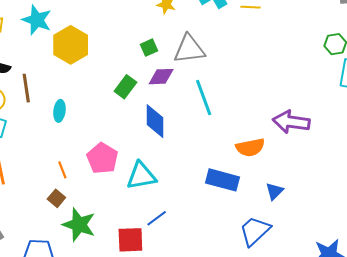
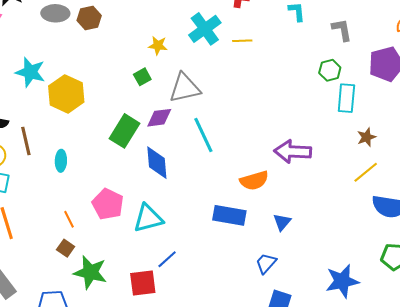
green square: (149, 48) -> (142, 77), moved
green rectangle: (125, 87) -> (125, 131), size x1.4
blue trapezoid: (255, 231) -> (266, 263), size x0.7

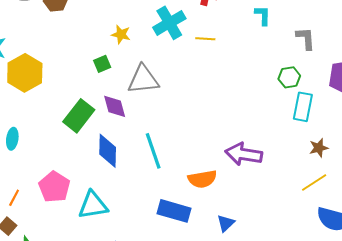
purple diamond: (159, 118) -> (115, 106), turned 76
cyan line: (203, 135) -> (153, 151), moved
orange line: (69, 219) -> (14, 198), turned 48

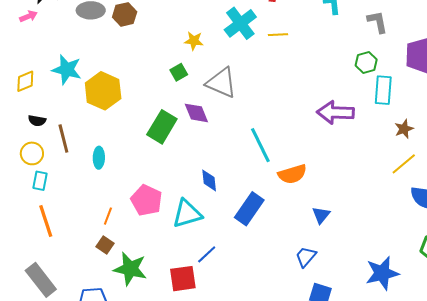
gray triangle: (143, 79) -> (221, 83), turned 36
blue diamond: (108, 151) -> (209, 180), moved, size x0.7
cyan line: (153, 151) -> (260, 145), moved
purple arrow: (244, 154) -> (335, 113), moved
blue rectangle: (174, 211) -> (249, 209), moved, turned -64

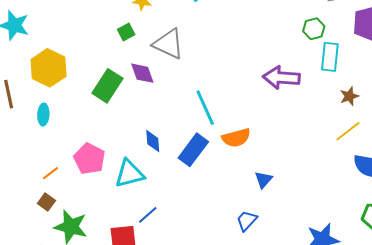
yellow hexagon: (103, 91) -> (49, 68), moved
blue rectangle: (249, 209) -> (193, 150), moved
orange line: (108, 216) -> (50, 173), turned 30

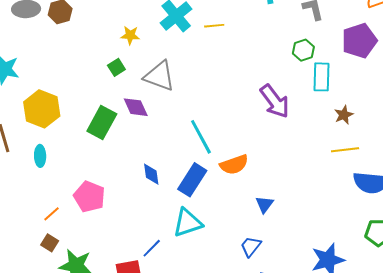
purple arrow: (281, 78) -> (275, 101), turned -126
yellow line: (348, 131) -> (345, 150), turned 36
cyan triangle: (130, 174) -> (188, 223), moved

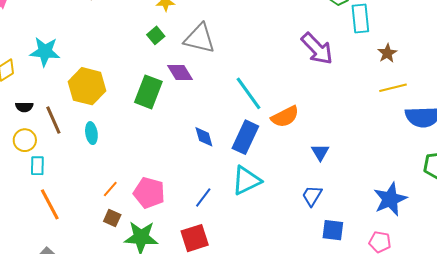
pink pentagon: (89, 197) -> (149, 193), moved
blue line: (152, 248) -> (203, 197), moved

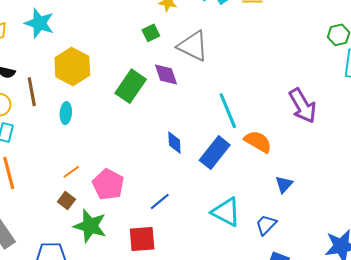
purple arrow: (317, 49) -> (303, 106), moved
orange semicircle: (285, 117) -> (258, 142), turned -136
cyan triangle: (246, 180) -> (226, 212), moved, turned 40

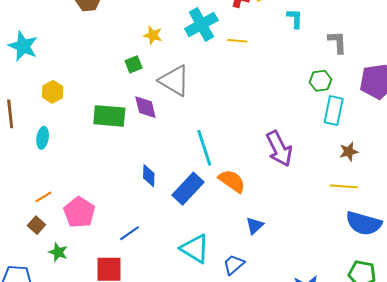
yellow hexagon: (72, 66) -> (53, 92), size x0.6
green rectangle: (131, 86) -> (109, 116), turned 56
green star: (90, 226) -> (58, 252), size x0.6

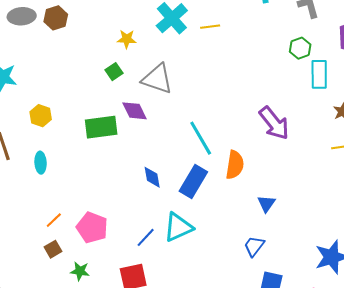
orange semicircle: (232, 181) -> (235, 165), turned 76
brown square: (36, 225) -> (53, 249), turned 30
cyan triangle: (195, 249) -> (178, 227), moved, turned -44

